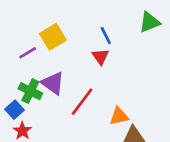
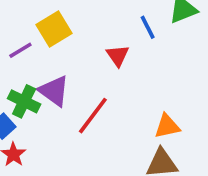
blue line: (106, 35) -> (148, 27), moved
orange triangle: (119, 116) -> (167, 126), moved

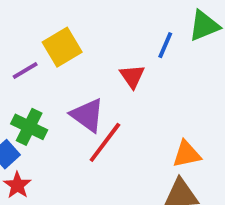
blue line: (148, 27) -> (165, 45), turned 50
purple triangle: (54, 91) -> (87, 115), moved

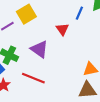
red line: (105, 142) -> (33, 78), moved, turned 75

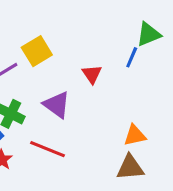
blue line: (79, 13) -> (132, 57), moved

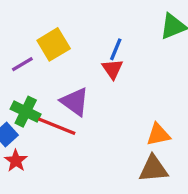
blue line: (132, 57) -> (116, 49), moved
red line: (48, 149) -> (57, 126), moved

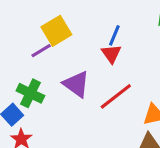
purple line: (22, 64) -> (41, 51), moved
red line: (57, 126) -> (116, 96), moved, turned -60

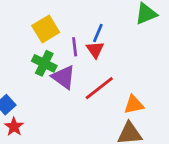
purple line: (41, 51) -> (75, 47), moved, turned -66
green cross: (30, 93) -> (44, 63), moved

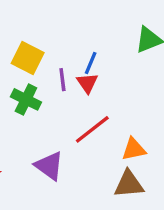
yellow square: (46, 29) -> (28, 58), turned -32
purple triangle: (64, 77) -> (49, 166), moved

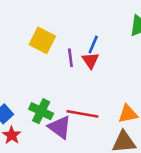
green cross: (26, 99) -> (41, 111), moved
red line: (92, 129) -> (82, 114), moved, turned 48

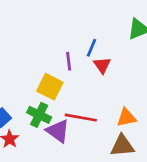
yellow square: (42, 40) -> (50, 87), moved
red triangle: (90, 60) -> (102, 65), moved

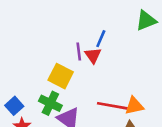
red triangle: (102, 65) -> (93, 55), moved
red line: (81, 118) -> (112, 106), moved

